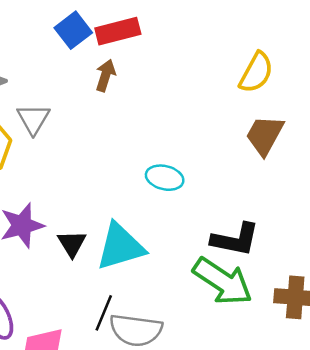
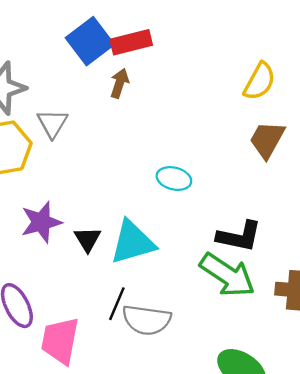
blue square: (73, 30) -> (90, 41), size x1.4

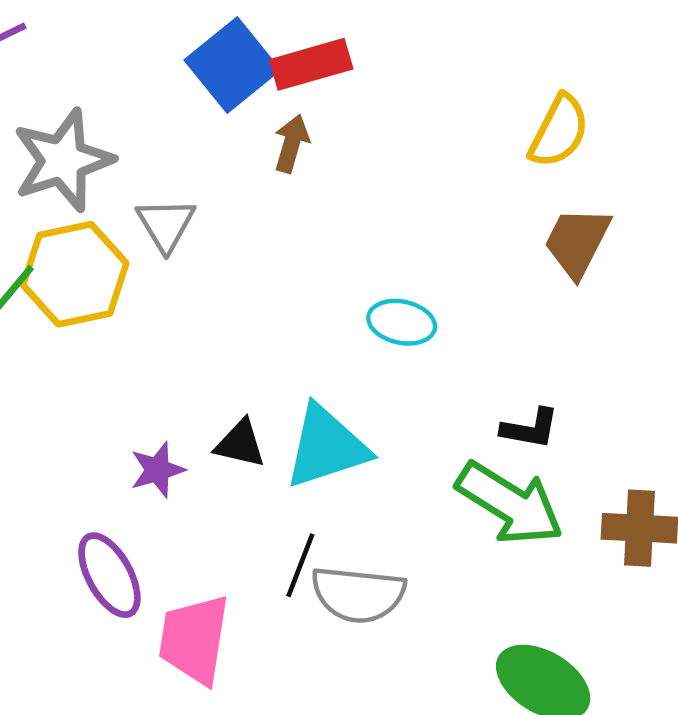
purple star: (41, 222) -> (158, 470), moved, size x0.7
black L-shape: (239, 236) -> (530, 429), size x0.7
black triangle: (88, 239) -> (240, 444), turned -44

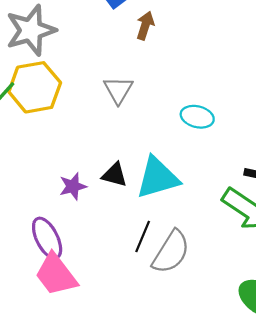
gray triangle: (166, 225) -> (118, 90), moved
gray semicircle: (358, 594) -> (171, 252), turned -66
pink trapezoid: (194, 639) -> (56, 275), moved, turned -48

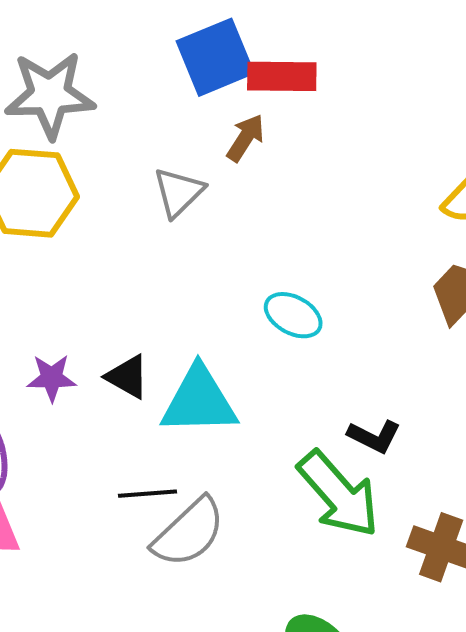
gray triangle: (118, 90) -> (179, 192), moved
black line: (143, 236) -> (147, 494), turned 48

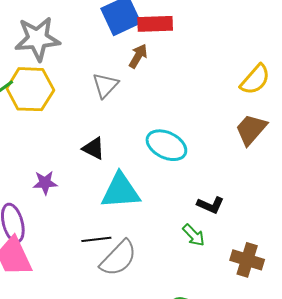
cyan ellipse: (293, 315) -> (166, 145), size x1.4
black triangle: (127, 377) -> (94, 148), moved
green arrow: (339, 494) -> (194, 235), size x0.5

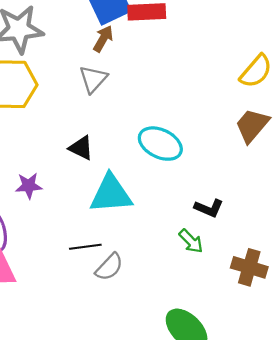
brown arrow: (138, 56) -> (103, 39), moved
gray semicircle: (118, 258) -> (109, 267), size x0.7

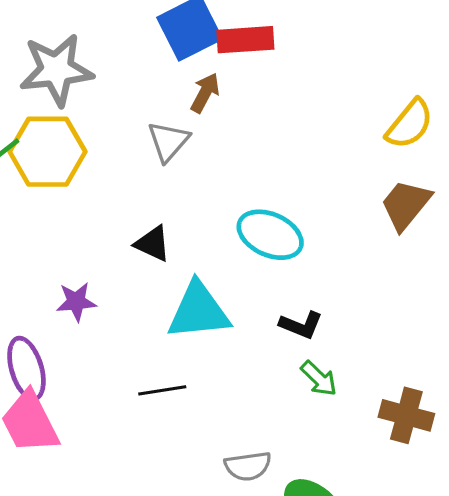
brown arrow: (103, 39) -> (205, 93), moved
black L-shape: (209, 208) -> (301, 325), moved
gray semicircle: (109, 267) -> (248, 466), moved, turned 40

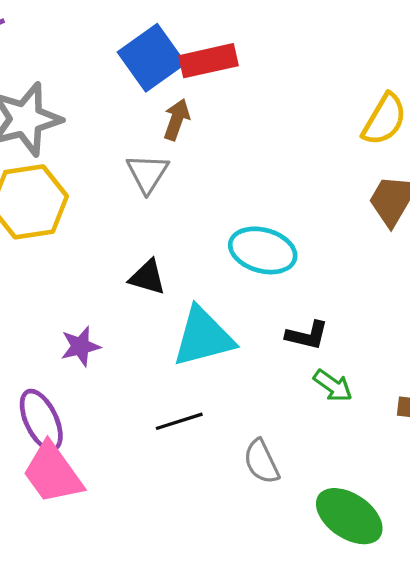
gray semicircle: (248, 466) -> (261, 462), moved, turned 81

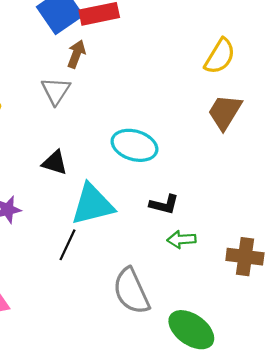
green arrow: (333, 386) -> (181, 239), turned 140
black line: (179, 421) -> (67, 245), moved, turned -48
gray semicircle: (261, 462) -> (131, 291), size x1.5

